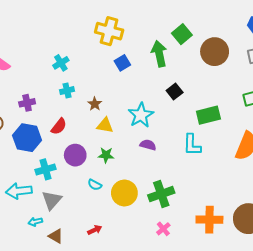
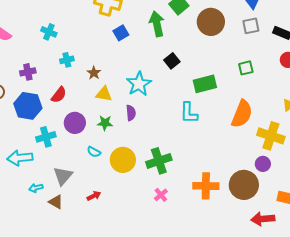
cyan cross: (61, 63) -> (49, 32), moved, turned -35
purple semicircle: (148, 145) -> (131, 113), moved, turned 70
gray triangle: (52, 200) -> (63, 176), moved

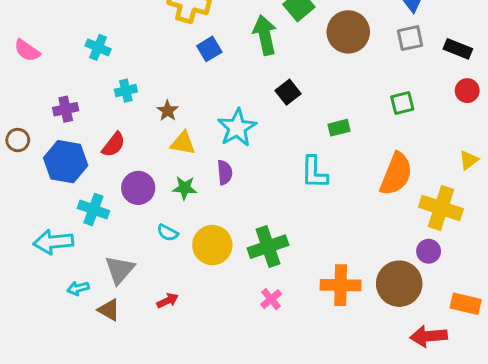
green rectangle: (205, 84) -> (339, 128), size x0.6
cyan cross: (46, 137) -> (93, 210), turned 36

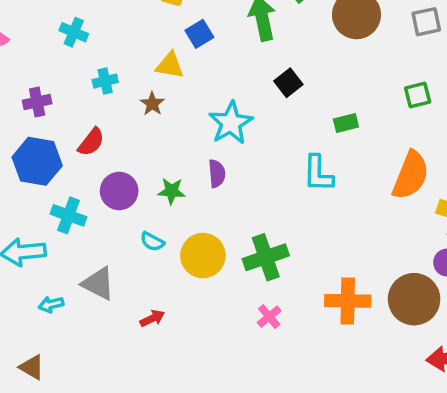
yellow triangle: (183, 143) -> (170, 65), moved
gray triangle: (120, 270) -> (98, 283), turned -44
brown triangle: (109, 310) -> (32, 367), moved

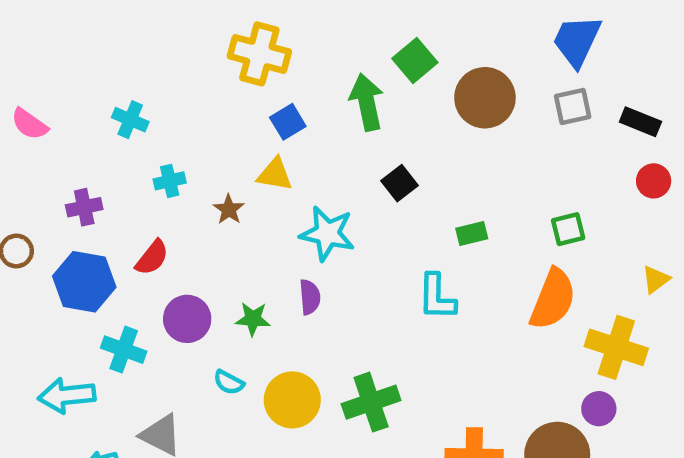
yellow triangle: (170, 65) -> (275, 174), moved
green square: (418, 95) -> (568, 229), moved
cyan star: (231, 123) -> (327, 233), turned -30

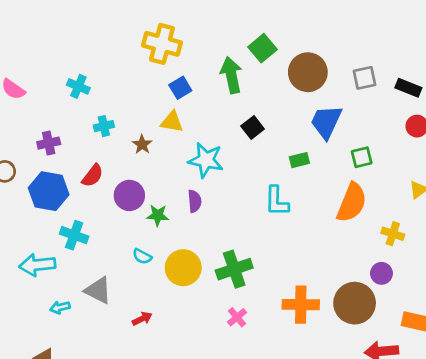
blue trapezoid: (577, 41) -> (326, 122), moved
purple circle: (187, 319) -> (129, 195), moved
yellow cross: (616, 347) -> (393, 234), size x0.6

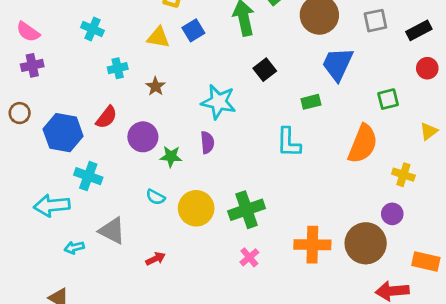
black rectangle: (408, 88) -> (419, 30), turned -50
yellow triangle: (172, 122) -> (158, 37), moved
purple cross: (49, 143) -> (32, 65), moved
green square: (362, 157) -> (388, 99), moved

